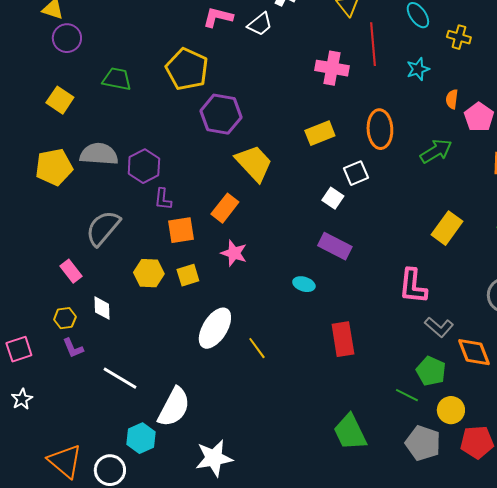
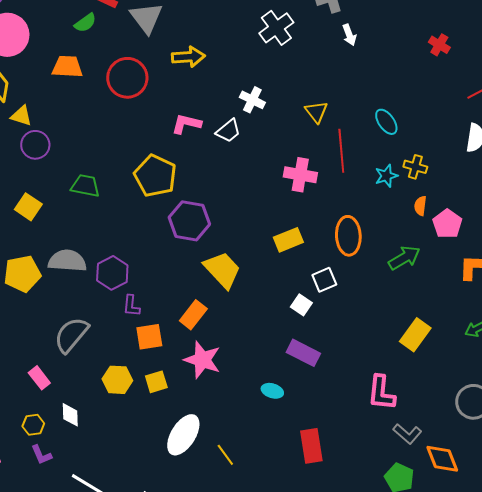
yellow cross: (459, 37) -> (415, 167), moved
pink star: (234, 253) -> (202, 360), size x1.4

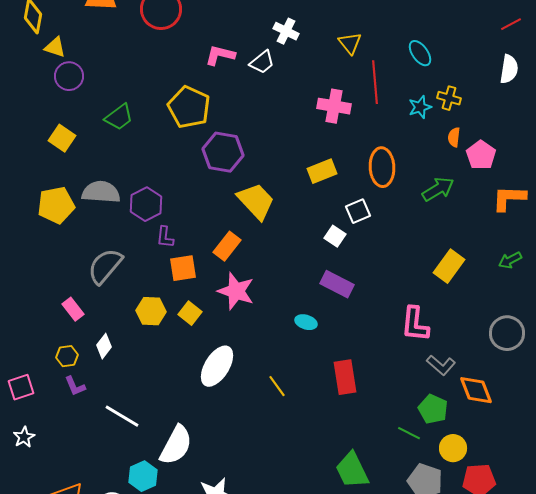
green trapezoid: (85, 186) -> (119, 117), turned 132
yellow square: (156, 382) -> (190, 313), turned -35
white diamond: (70, 415) -> (104, 346), turned 40
yellow line: (225, 455) -> (277, 386), moved

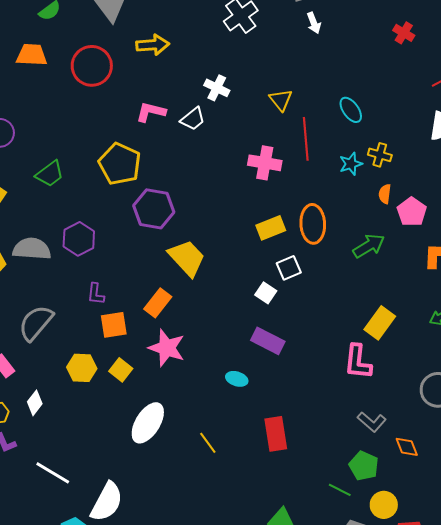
yellow rectangle: (322, 171) -> (271, 228), moved
purple hexagon: (146, 204) -> (79, 239), moved
pink L-shape: (415, 324) -> (358, 362), moved
orange diamond: (476, 390) -> (407, 447), size x0.7

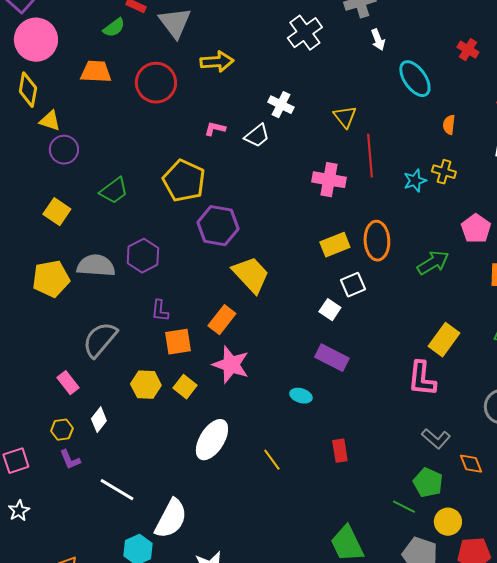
cyan ellipse: (351, 110) -> (415, 79), moved, size x1.4
pink L-shape: (151, 112) -> (215, 129), size x0.7
orange semicircle: (385, 194) -> (449, 125), moved
red rectangle: (276, 434) -> (340, 451), size x0.7

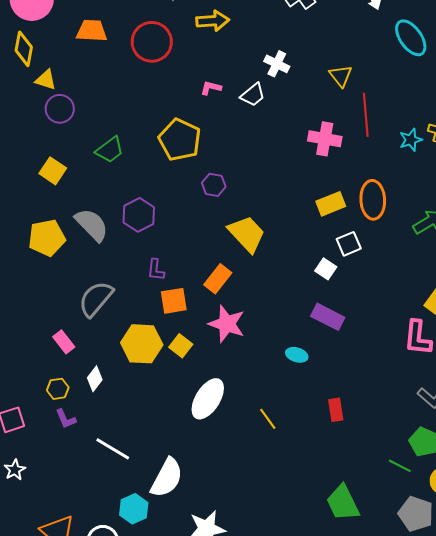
purple hexagon: (218, 226) -> (214, 185), size x0.6
gray semicircle: (96, 266) -> (92, 225), turned 42
yellow hexagon: (146, 385) -> (142, 344), size x1.4

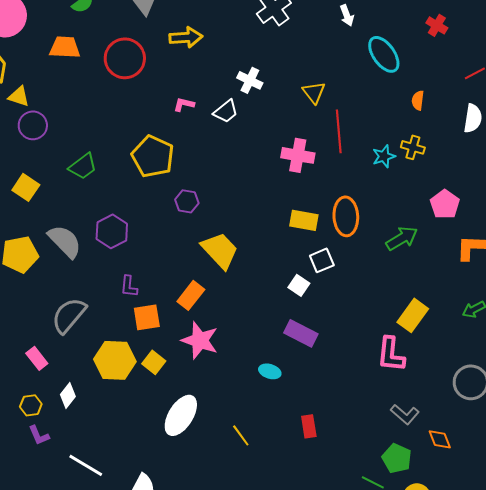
yellow rectangle: (331, 204) -> (304, 220), turned 32

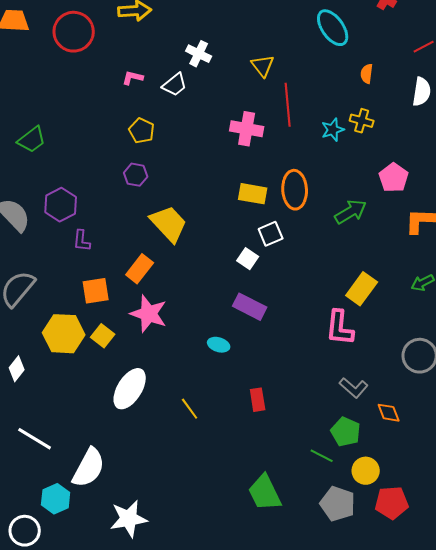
yellow pentagon: (153, 156) -> (142, 131), moved, size x0.6
purple L-shape: (129, 286) -> (82, 241), moved

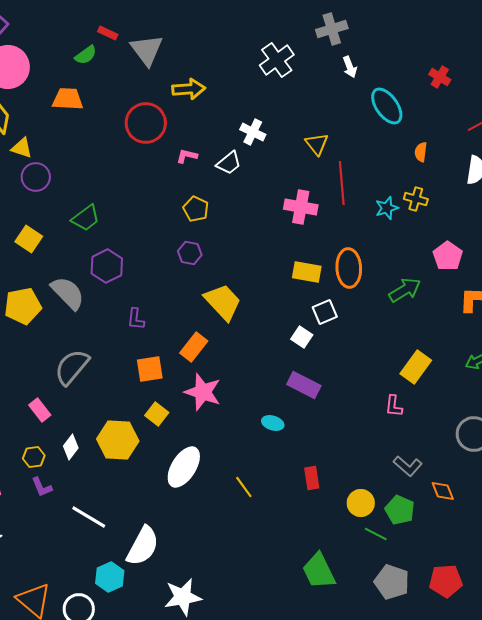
red circle: (74, 32) -> (146, 123), moved
purple hexagon: (61, 205) -> (107, 266), moved
pink L-shape: (340, 328) -> (394, 406), size x0.6
yellow hexagon: (64, 334) -> (118, 440), moved
yellow circle: (366, 471) -> (361, 503), moved

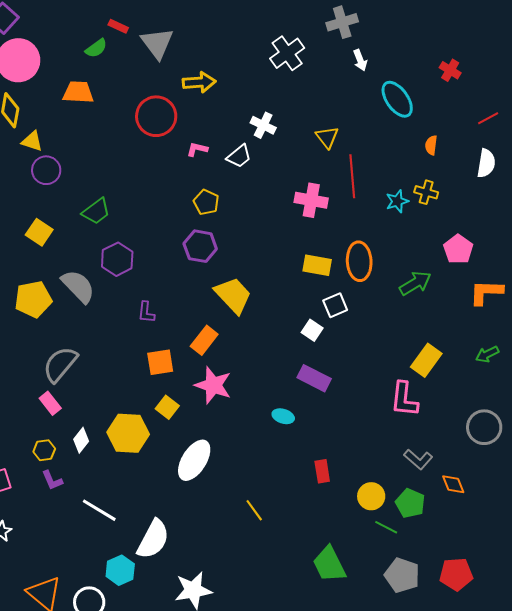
purple hexagon: (190, 253) -> (200, 246), size x1.4
gray semicircle: (72, 367) -> (60, 364), moved
pink L-shape: (394, 406) -> (404, 399), size x1.6
yellow line: (244, 487) -> (254, 510), moved

